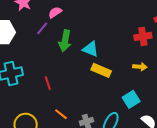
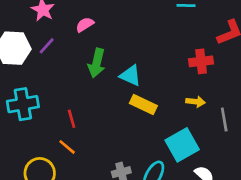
purple line: (42, 28) -> (47, 46), moved
cyan square: (131, 99) -> (182, 145), size x1.4
orange line: (61, 114) -> (67, 147), moved

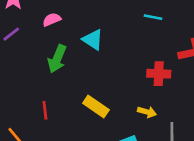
cyan triangle: (130, 75) -> (93, 40), moved
red line: (72, 119) -> (45, 110), moved

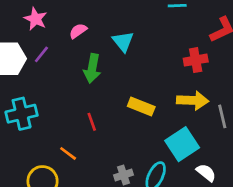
cyan triangle: (93, 40) -> (123, 41), turned 30
yellow arrow: (147, 112) -> (193, 100), size x1.6

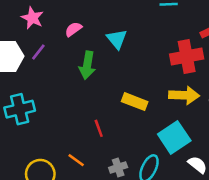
red cross: (196, 60) -> (187, 56), size x1.4
red line: (92, 122) -> (99, 128), moved
orange line: (68, 153) -> (76, 160), moved

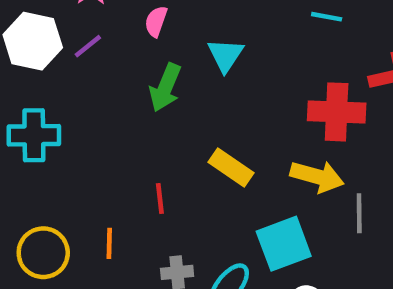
pink semicircle: (73, 29) -> (156, 21), turned -48
orange line: (76, 160) -> (109, 243), turned 42

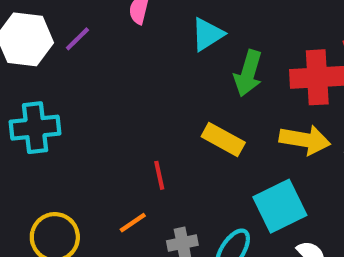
cyan triangle: (225, 55) -> (207, 34), turned 30
green arrow: (165, 87) -> (248, 73), moved
orange line: (109, 243) -> (133, 223), moved, turned 60

